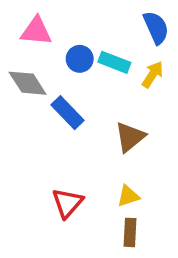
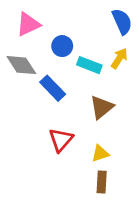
pink triangle: (36, 31) -> (28, 24), turned -30
cyan rectangle: (114, 62) -> (89, 65), moved
red triangle: (68, 203) -> (61, 140), moved

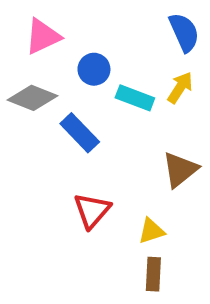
gray diamond: (21, 65) -> (33, 98), turned -36
brown triangle: (102, 107) -> (180, 170), moved

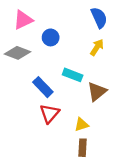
cyan rectangle: (135, 98) -> (73, 75), moved
blue rectangle: (80, 133) -> (43, 87), moved

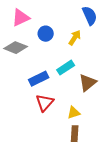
yellow arrow: (97, 47) -> (75, 38), moved
cyan rectangle: (73, 75) -> (66, 68), turned -54
blue rectangle: (43, 87) -> (39, 79), turned -72

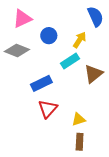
cyan rectangle: (66, 68) -> (70, 61), moved
brown triangle: (88, 83) -> (93, 74), moved

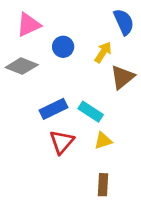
cyan rectangle: (70, 61) -> (91, 112), moved, turned 66
brown triangle: (93, 74) -> (122, 77), moved
yellow triangle: (78, 119) -> (103, 141), moved

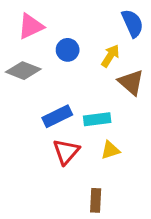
brown triangle: (122, 77) -> (131, 82), turned -40
cyan rectangle: (91, 112) -> (97, 119), turned -40
brown rectangle: (103, 185) -> (96, 200), moved

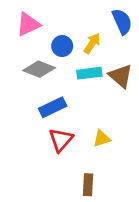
yellow arrow: (110, 56) -> (92, 43), moved
gray diamond: (23, 71) -> (39, 69), moved
cyan rectangle: (97, 119) -> (89, 73), moved

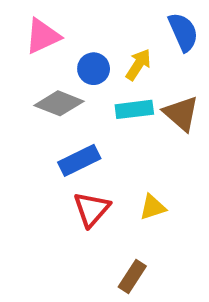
brown rectangle: (88, 185) -> (132, 276), turned 30

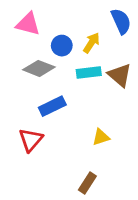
pink triangle: (43, 36) -> (28, 24), turned 40
red triangle: (92, 209) -> (31, 140), moved

